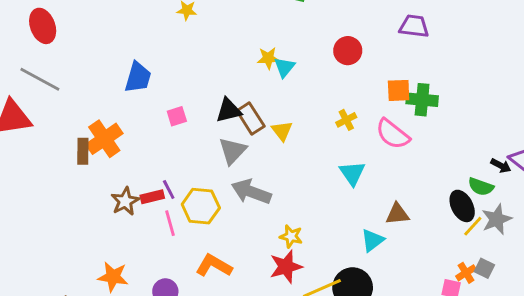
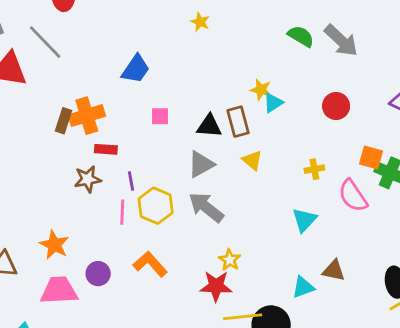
brown rectangle: (251, 118) -> (238, 122), moved
yellow triangle: (282, 131) -> (252, 160), turned -30
red rectangle: (152, 197) -> (106, 149), moved

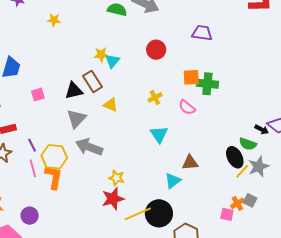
yellow star: (200, 22) -> (54, 20), moved
pink semicircle: (353, 196) -> (187, 107), size x0.7
orange L-shape: (150, 264) -> (54, 177), moved, turned 70

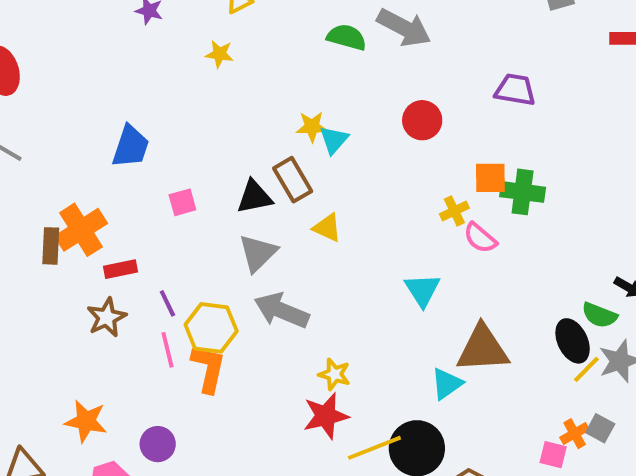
yellow cross: (155, 97) -> (454, 211), moved
brown triangle: (190, 163) -> (483, 349), size x1.6

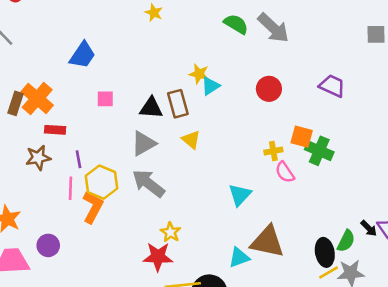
orange cross: (81, 230) -> (37, 99), turned -32
green semicircle: (599, 315) -> (346, 241), turned -100

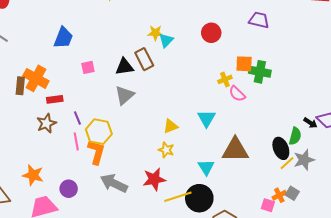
yellow triangle: (191, 140) -> (171, 126), moved, turned -49
gray arrow: (148, 183) -> (114, 183), moved
yellow star: (170, 232) -> (166, 150), moved
cyan triangle: (239, 257) -> (206, 167), moved, turned -30

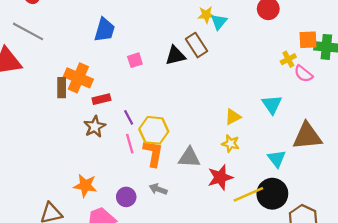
gray triangle: (125, 95) -> (189, 157), moved, turned 50
gray arrow: (114, 183) -> (158, 189), moved, size x0.6

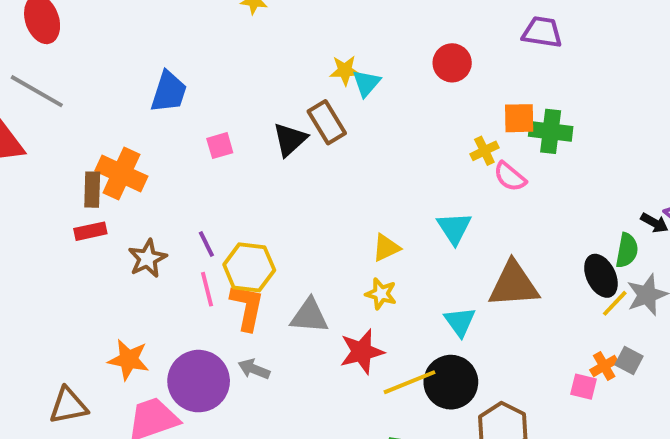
black triangle: (175, 56) -> (290, 139), turned -30
red rectangle: (101, 99) -> (90, 231), moved
purple circle: (126, 197) -> (199, 381), size x1.8

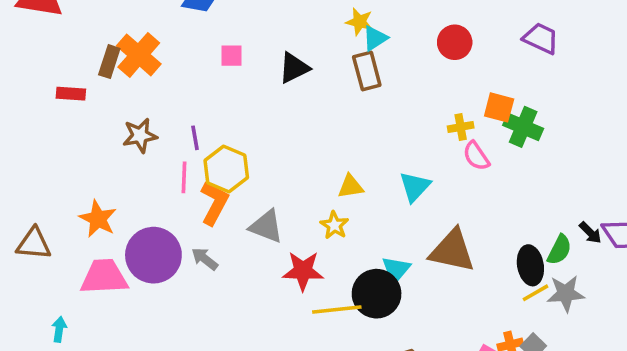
brown rectangle: (327, 122) -> (367, 71), moved
red rectangle: (90, 231) -> (71, 94), moved
black circle: (451, 382) -> (377, 294), moved

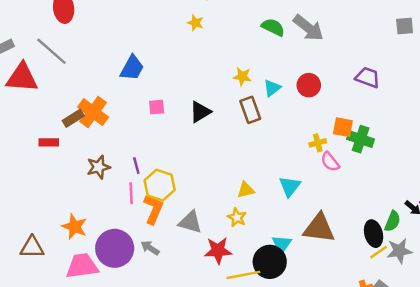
cyan triangle: (375, 38) -> (272, 88), moved
brown rectangle: (109, 62) -> (73, 118), turned 45

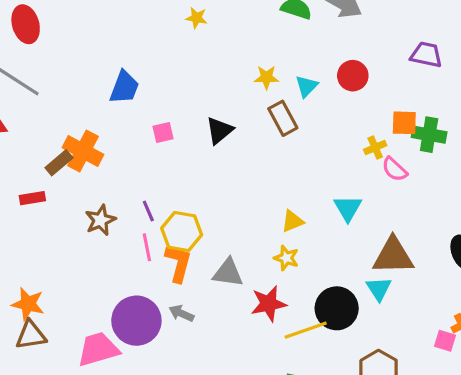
orange star: (75, 227) -> (28, 304), moved
cyan triangle: (282, 244) -> (379, 289), moved

